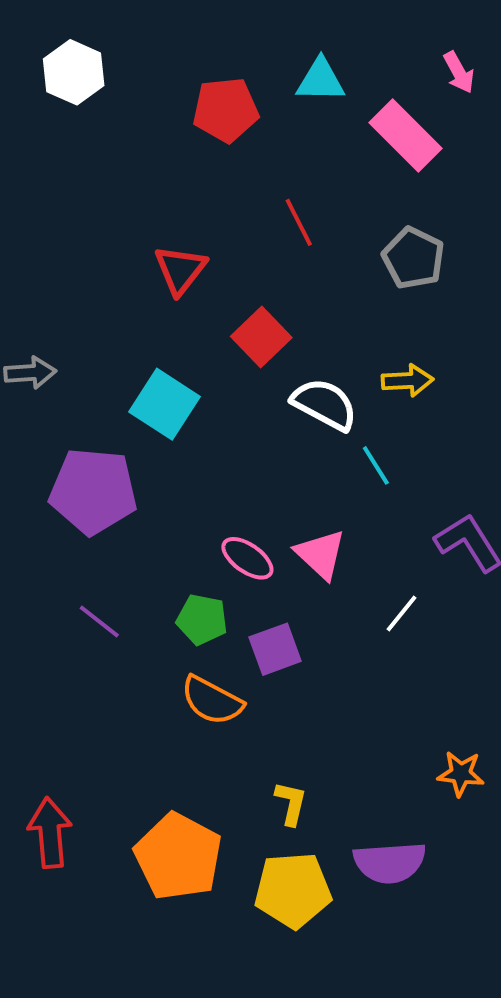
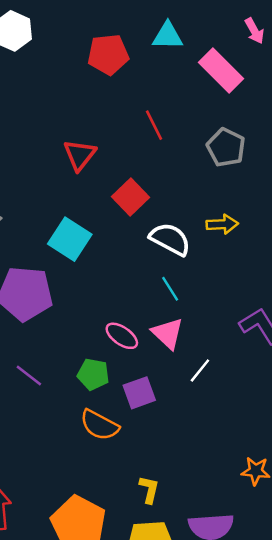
cyan line: (376, 465) -> (170, 289), moved
white line: (402, 614) -> (200, 371), moved

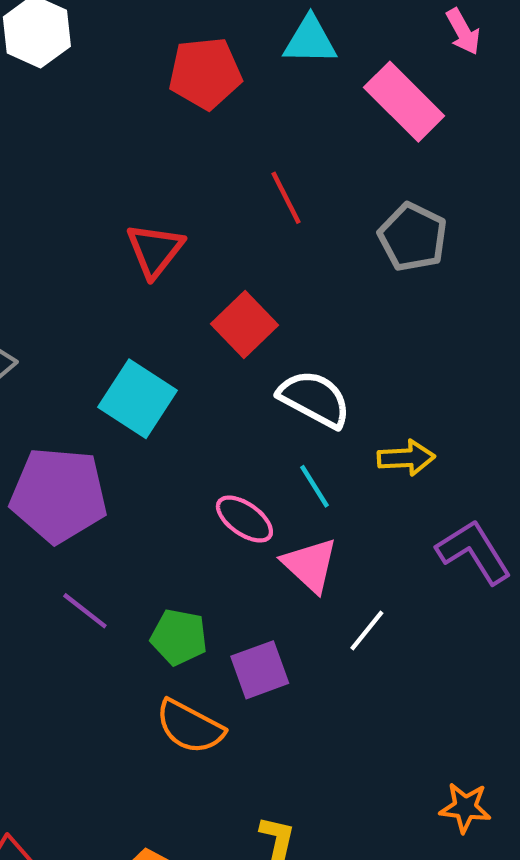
yellow arrow: (222, 224) -> (406, 458), moved
pink ellipse: (122, 336) -> (244, 519), moved
purple line: (29, 376) -> (85, 611), moved

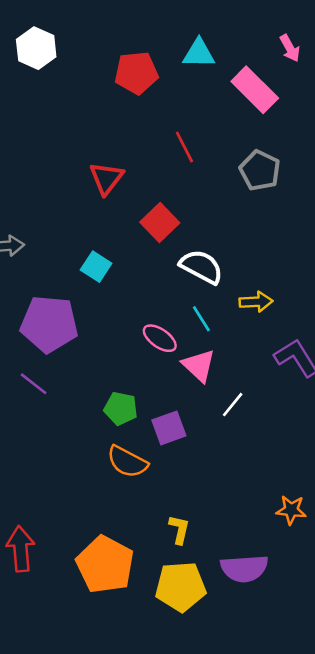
cyan square: (137, 399) -> (96, 267), size x0.7
purple line: (85, 611) -> (34, 384), moved

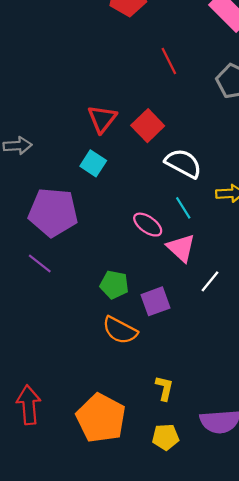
red triangle: (106, 178) -> (102, 119), moved
yellow pentagon: (181, 587) -> (165, 437), size x0.6

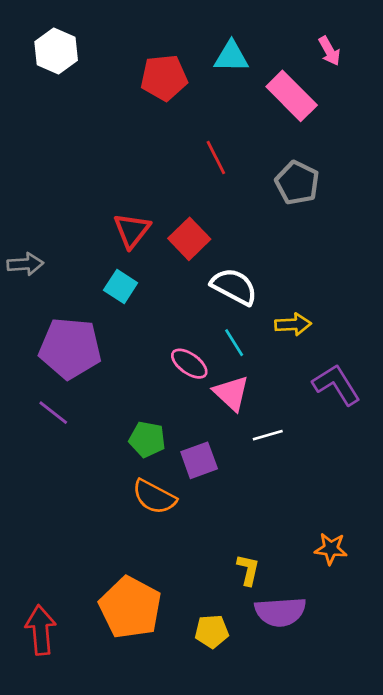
white line: (210, 281) -> (268, 435), turned 35
yellow L-shape: (164, 388) -> (248, 570), moved
red arrow: (29, 405) -> (41, 630), moved

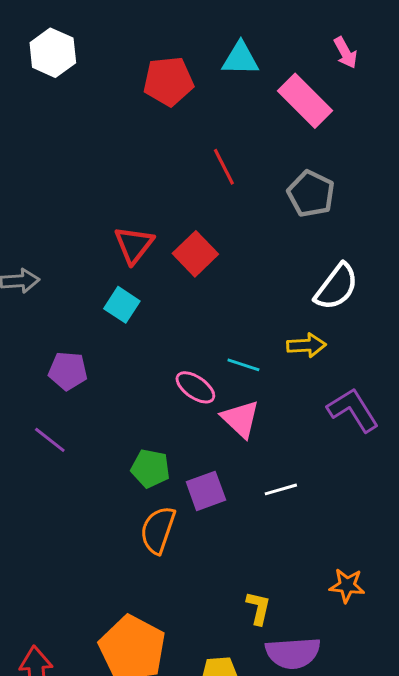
white semicircle: (234, 287) -> (336, 287), moved, turned 99
cyan line: (234, 343) -> (243, 365), turned -40
purple pentagon: (70, 348) -> (68, 371), size x0.6
white line: (268, 435) -> (281, 489), moved
orange semicircle: (154, 497) -> (158, 530), turned 81

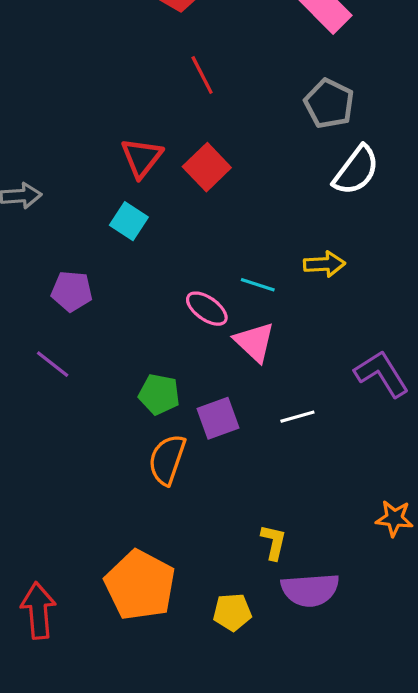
red line: (224, 167) -> (202, 75), moved
white semicircle: (336, 287) -> (356, 170), moved
purple L-shape: (353, 410) -> (382, 374), moved
orange star: (347, 585) -> (394, 518), moved

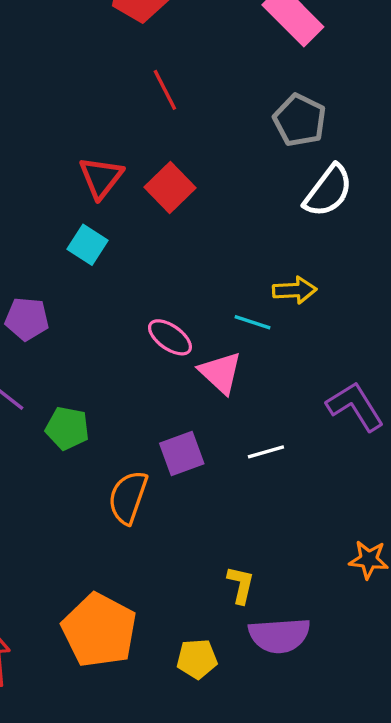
cyan line: (258, 285) -> (252, 322), moved
green pentagon: (159, 394) -> (67, 428), moved

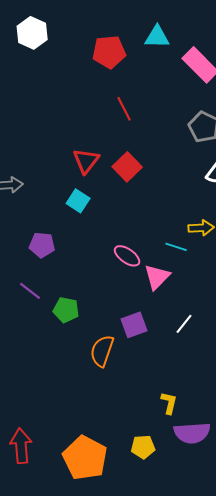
pink triangle: (220, 373) -> (157, 277), turned 32
white line: (266, 452) -> (184, 324), turned -35
orange pentagon: (99, 630) -> (85, 458), moved

